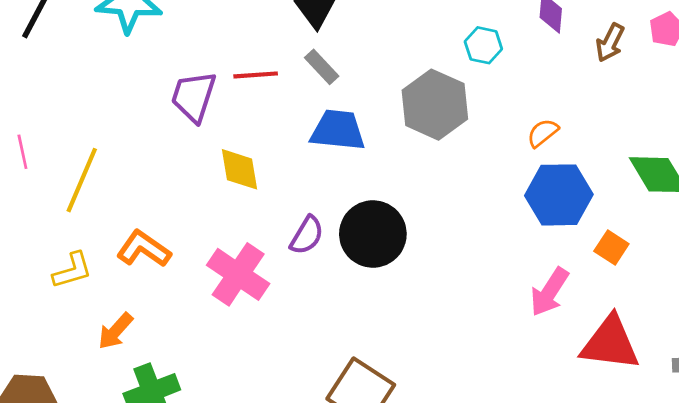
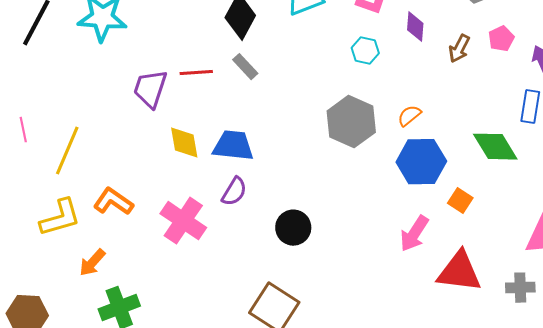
gray hexagon: (435, 105) -> (351, 122), moved
blue trapezoid: (338, 130) -> (233, 146), moved
black circle: (373, 234) -> (293, 228), moved, size x0.7
yellow L-shape: (72, 270) -> (60, 218), size x1.4

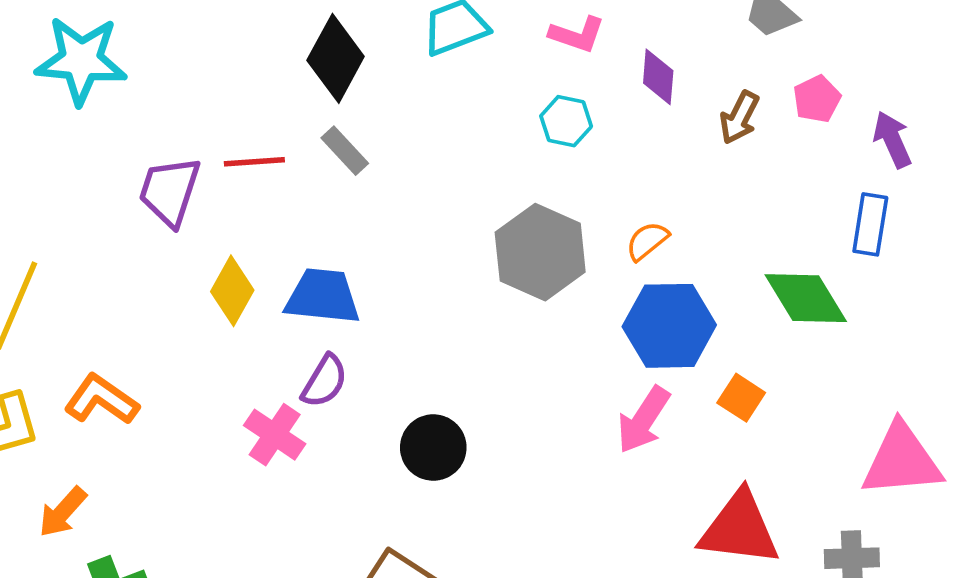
yellow diamond: (184, 143) -> (232, 291), turned 39
pink cross: (183, 221) -> (275, 435), moved, size x0.7
pink arrow: (414, 234) -> (643, 420), moved

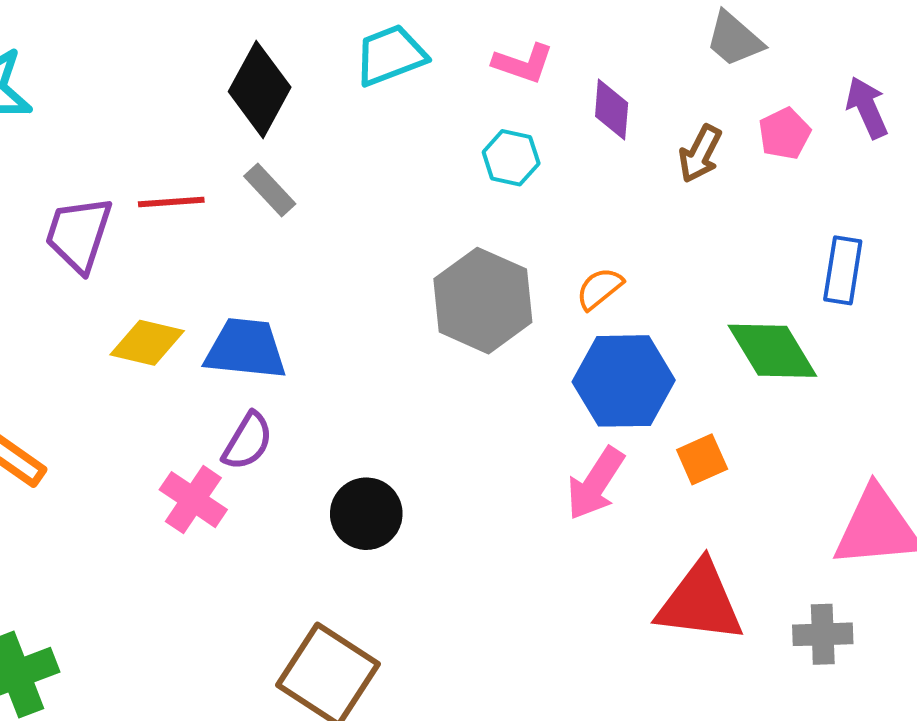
purple arrow: (892, 140) -> (867, 108), moved
yellow diamond: (232, 291) -> (147, 343), turned 74
orange square: (741, 398) -> (702, 459), turned 33

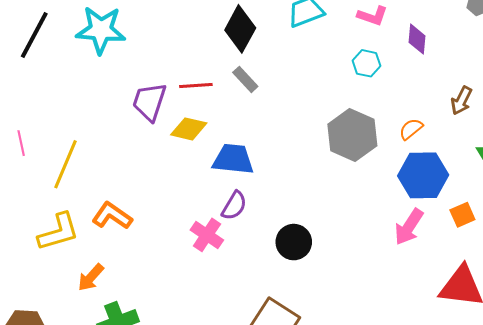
brown arrow: (700, 154) -> (461, 101), moved
yellow diamond: (147, 343) -> (189, 129), moved

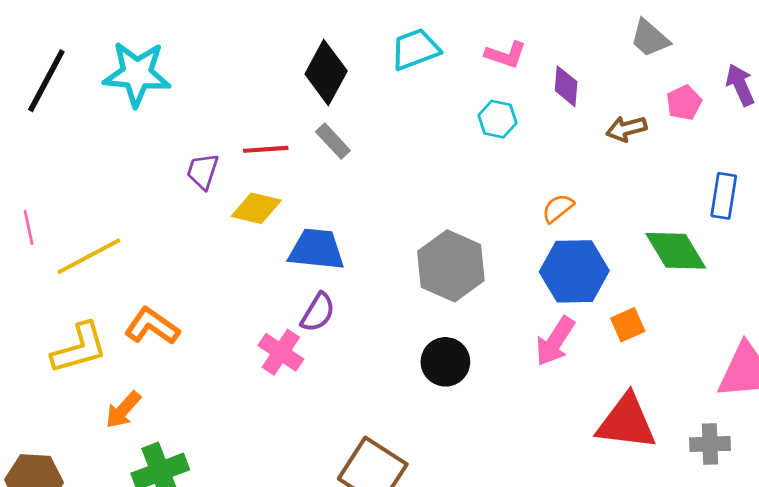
brown arrow: (461, 101) -> (626, 129), moved, turned 48
purple trapezoid: (149, 102) -> (203, 171), size x0.7
gray hexagon: (352, 135) -> (451, 266), moved
yellow line: (66, 164) -> (89, 256), turned 39
black circle: (294, 242) -> (445, 362), moved

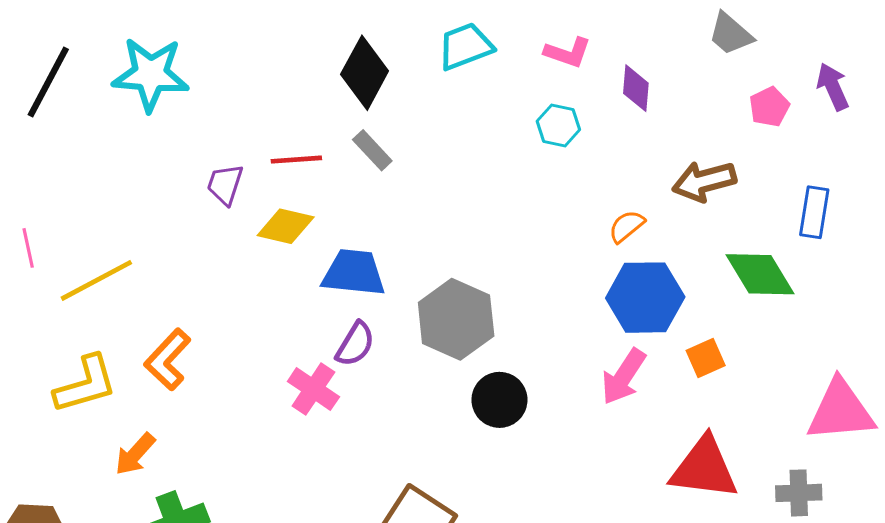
brown arrow: (626, 129) -> (704, 181), moved, size x1.4
gray hexagon: (451, 266) -> (456, 319), moved
orange L-shape: (152, 326) -> (168, 360), turned -82

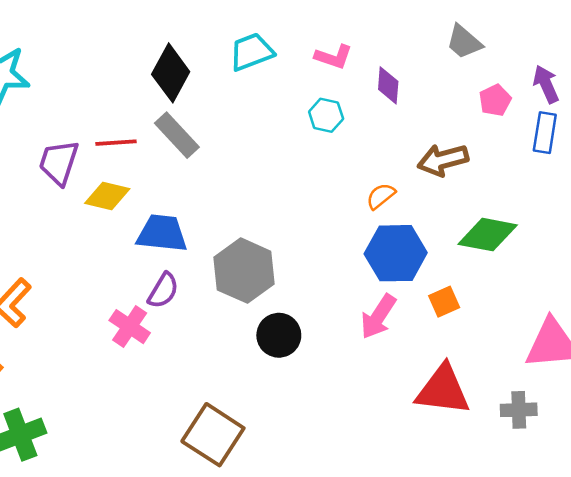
gray rectangle: (372, 150) -> (177, 135), size x1.4
purple trapezoid: (225, 184) -> (59, 162), size x1.4
blue rectangle: (814, 212) -> (545, 133), moved
green diamond: (760, 274) -> (488, 235), turned -48

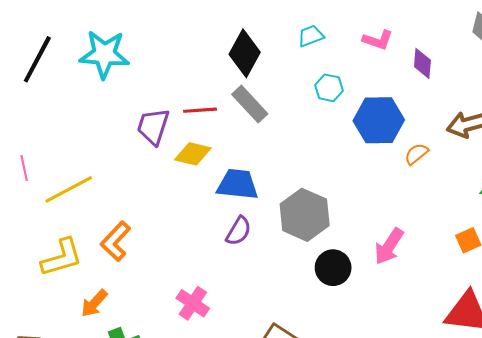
cyan trapezoid: (251, 52) -> (311, 36), size x0.7
cyan hexagon: (326, 115) -> (329, 88), moved
blue hexagon: (396, 253) -> (379, 120), moved
pink arrow: (378, 317) -> (389, 246), moved
pink cross: (130, 327) -> (193, 303), moved

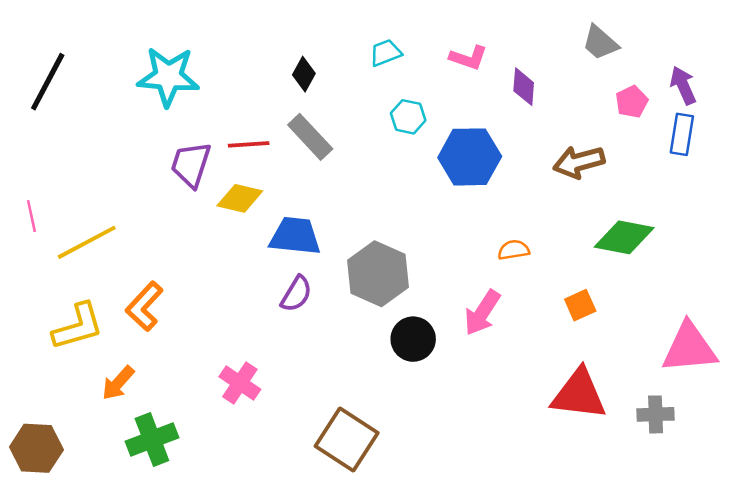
black diamond: (245, 53) -> (304, 74), size x0.6
cyan star: (104, 54) -> (168, 77), moved
orange semicircle: (416, 154) -> (514, 250), moved, turned 30

